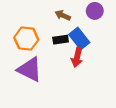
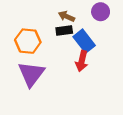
black rectangle: (61, 40) -> (64, 31), moved
purple triangle: (30, 69) -> (31, 74), turned 40

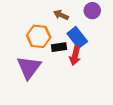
black rectangle: (64, 31) -> (59, 47), moved
orange hexagon: (28, 41) -> (39, 36), moved

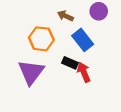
black rectangle: (59, 47) -> (70, 63), moved, turned 32
red arrow: (75, 56) -> (84, 72), moved, turned 144

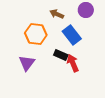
purple triangle: (31, 72) -> (27, 63), size x0.7

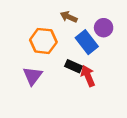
purple circle: (86, 10) -> (104, 28), moved

